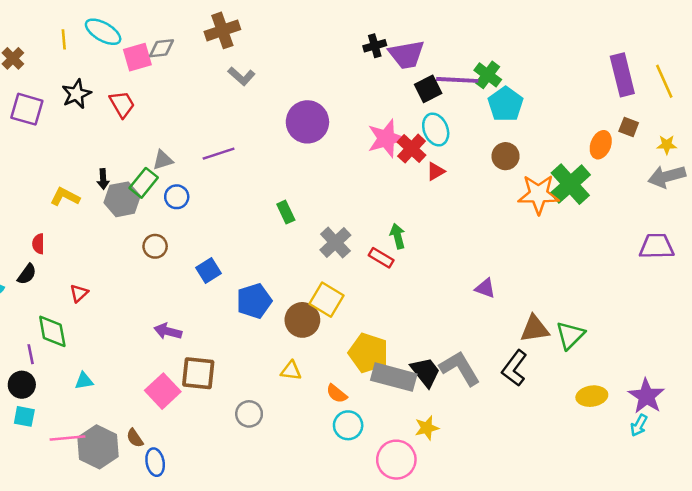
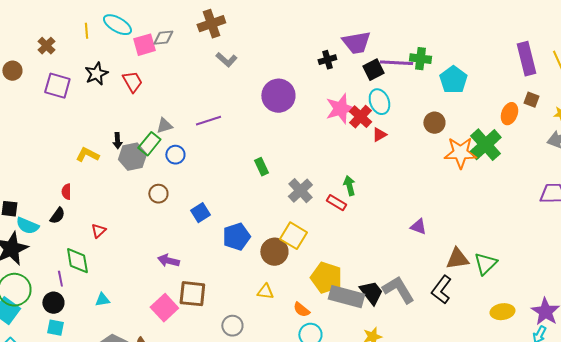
black cross: (375, 46) -> (327, 60), moved
green cross: (488, 75) -> (420, 59), turned -30
cyan pentagon: (506, 104) -> (453, 80), moved

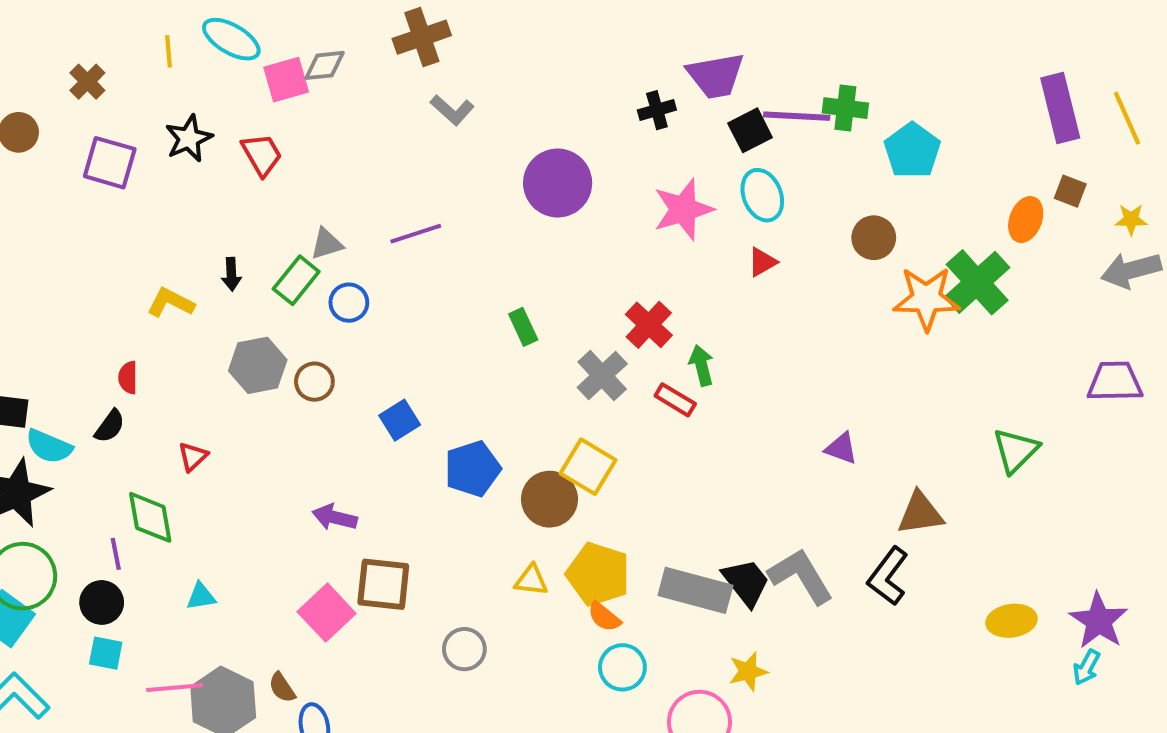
red cross: (360, 117) -> (649, 325), moved
gray hexagon: (132, 157) -> (258, 365), moved
green triangle: (485, 264) -> (1016, 450), moved
yellow pentagon: (326, 278) -> (598, 574), moved

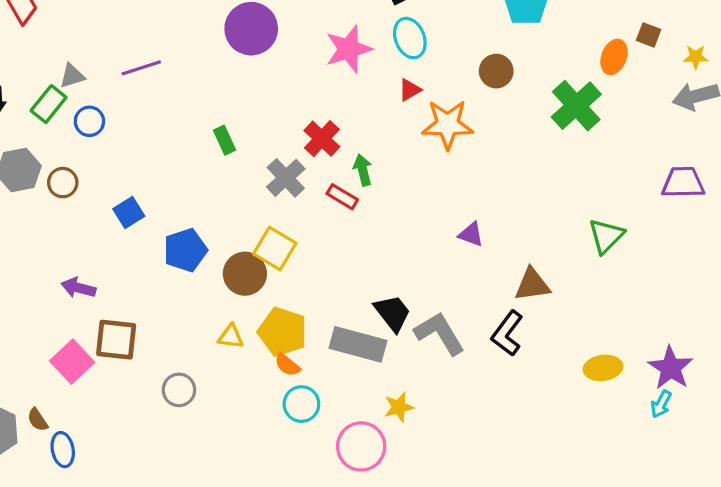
orange star: (926, 299) -> (448, 124), moved
black trapezoid: (746, 582) -> (393, 313), moved

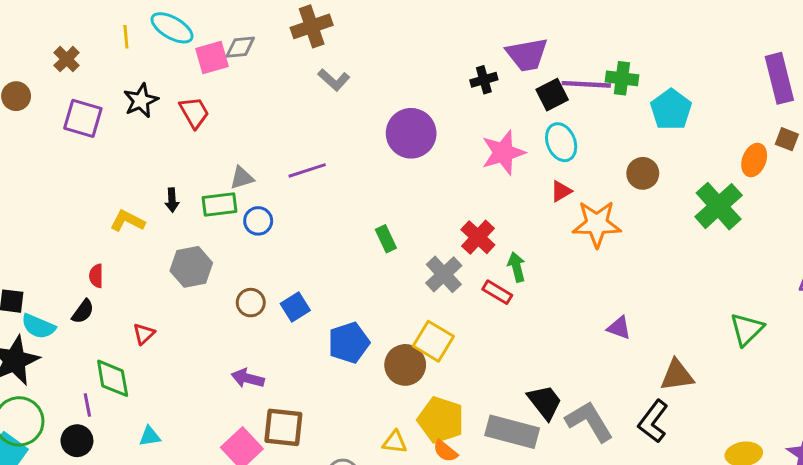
green rectangle: (49, 104) -> (220, 205), turned 44
brown circle: (63, 183) -> (251, 303), moved
yellow triangle: (231, 336) -> (395, 442), moved

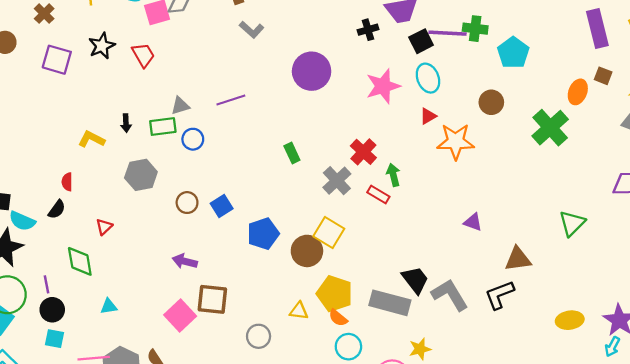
purple line: (87, 405) -> (46, 284), moved
black L-shape: (653, 421) -> (499, 295), turned 32

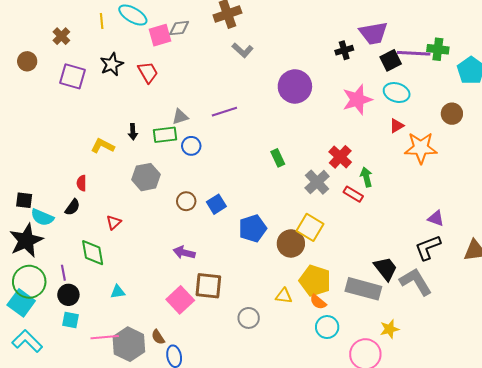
cyan ellipse: (428, 78) -> (397, 93), turned -50
black L-shape: (499, 295) -> (428, 248), moved

